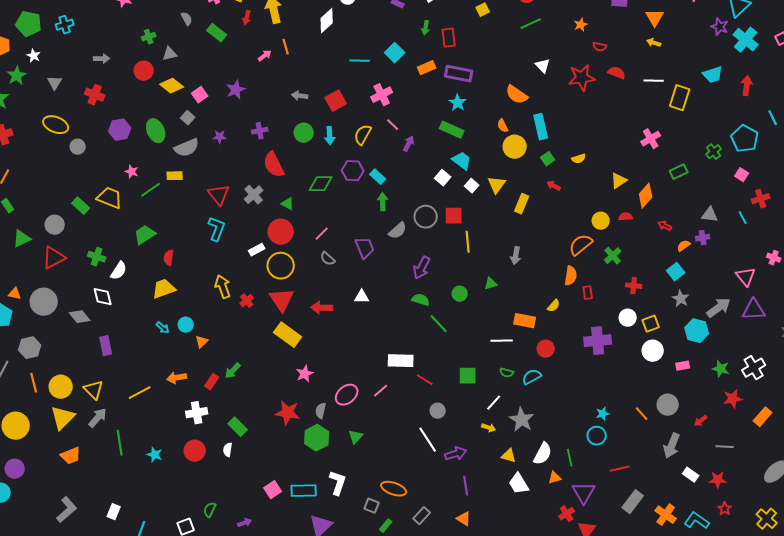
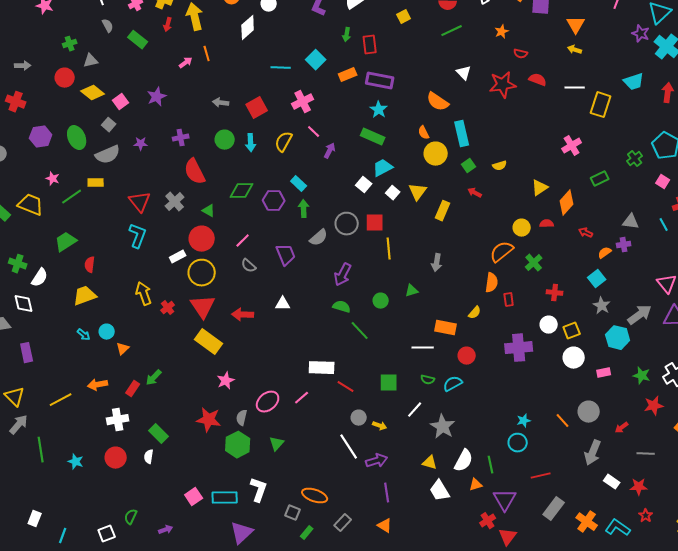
cyan trapezoid: (462, 161) -> (383, 168), turned -65
purple hexagon: (353, 171) -> (274, 201), moved
yellow arrow: (489, 428) -> (380, 426), moved

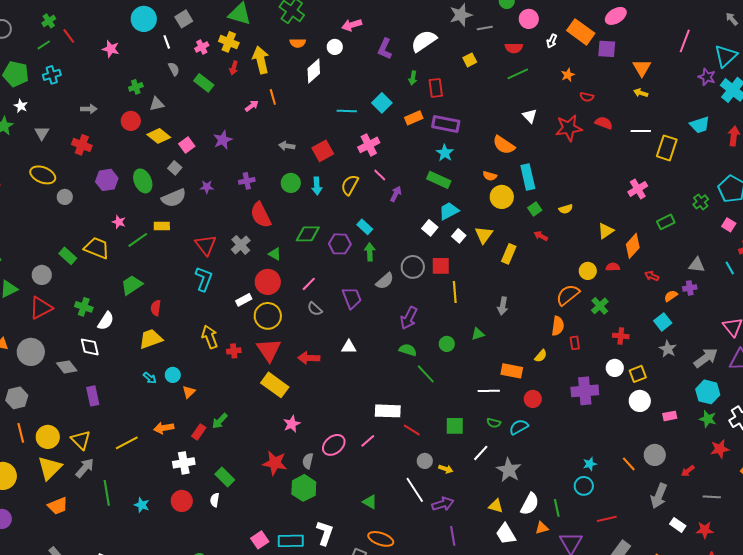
orange semicircle: (424, 133) -> (490, 176), turned -48
red cross: (168, 308) -> (234, 351), turned 32
cyan hexagon: (618, 338) -> (708, 392), moved
green triangle: (277, 444) -> (370, 502), moved, turned -42

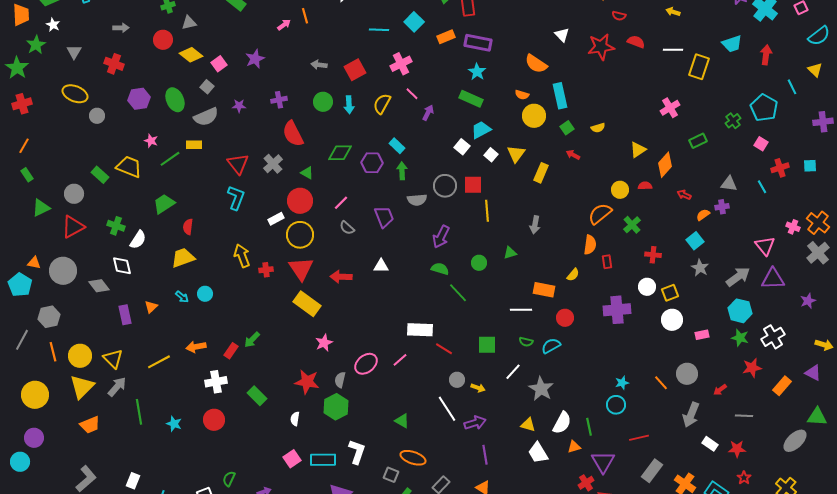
gray semicircle: (385, 281) -> (417, 200), turned 36
orange triangle: (189, 392) -> (151, 307), moved
white semicircle: (215, 500) -> (295, 419), moved

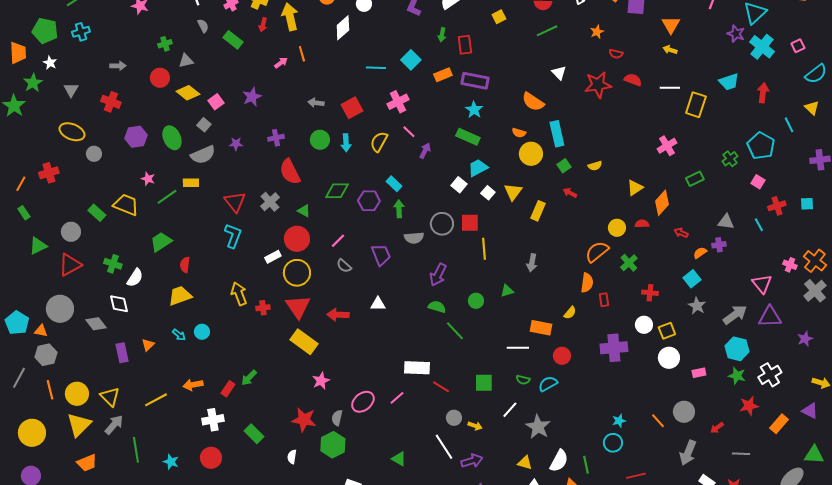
red cross: (22, 104) -> (49, 173), moved
orange triangle: (34, 263) -> (41, 331), moved

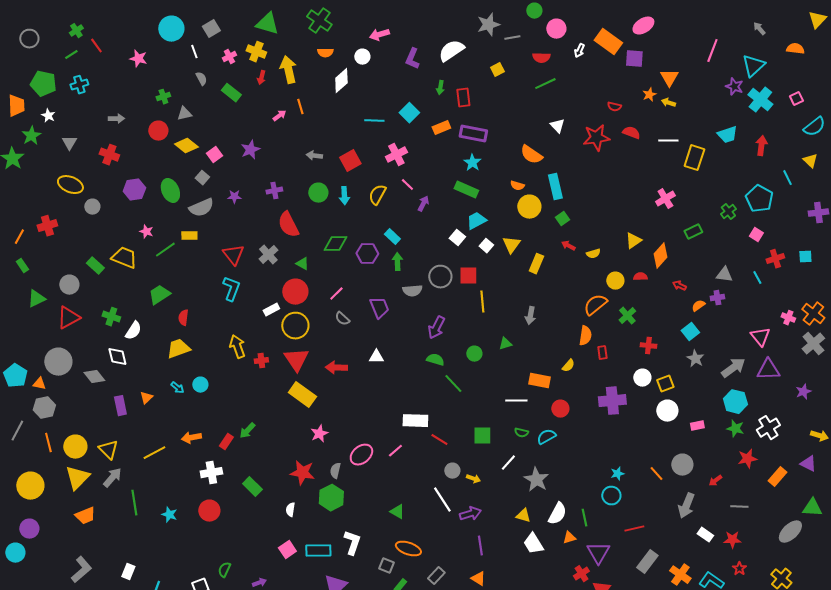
orange star: (597, 32) -> (649, 95), moved
yellow semicircle: (595, 166) -> (593, 254), moved

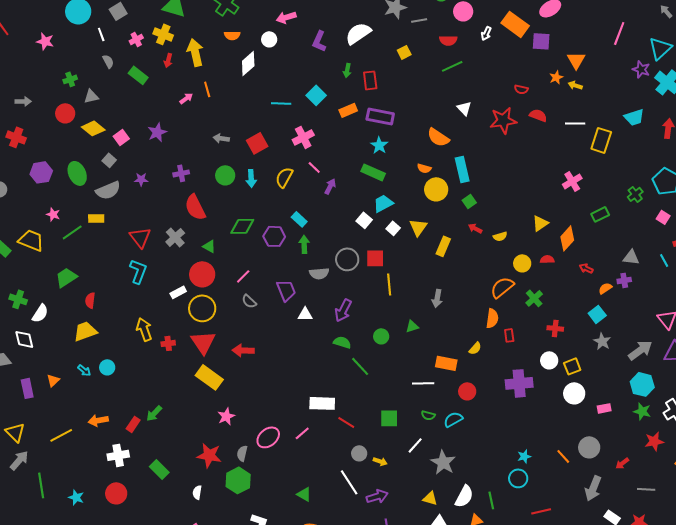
white triangle: (376, 357) -> (305, 314), moved

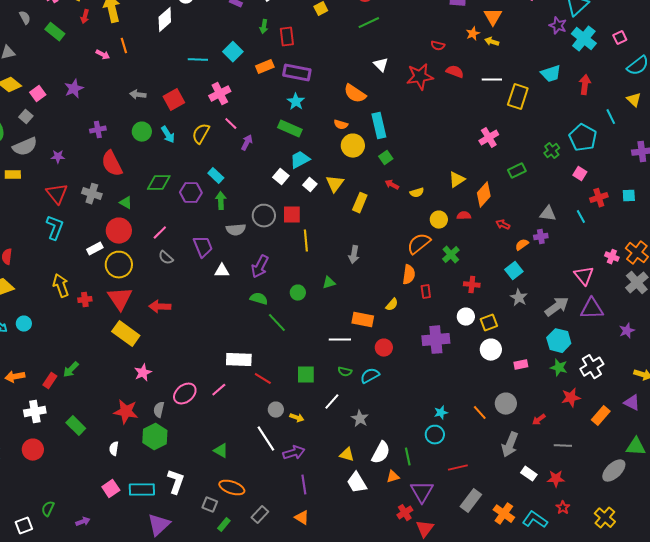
pink arrow: (186, 98) -> (103, 55), turned 64
cyan arrow: (251, 178) -> (168, 135), turned -30
purple star: (141, 179) -> (58, 157), moved
gray cross: (175, 237) -> (92, 194), turned -30
gray star: (443, 462) -> (360, 419), size x0.7

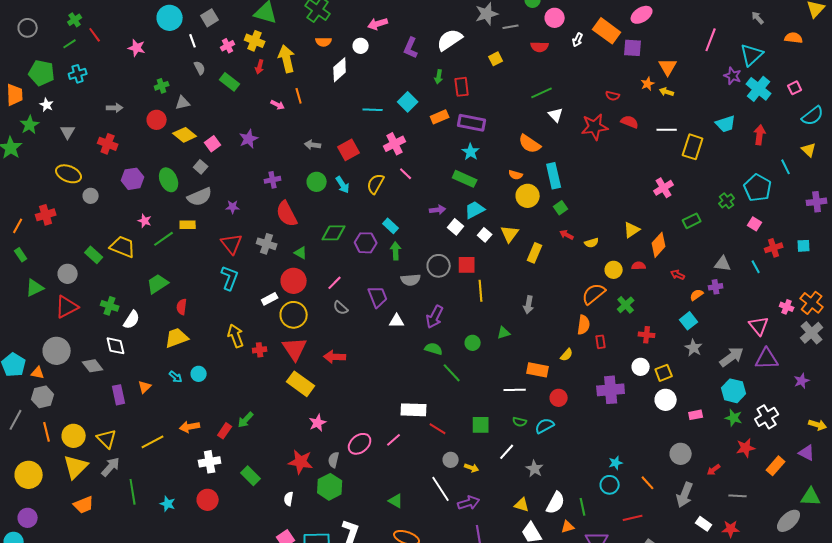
green line: (369, 23) -> (542, 93), moved
purple arrow: (247, 143) -> (438, 210), moved, turned 56
orange line: (480, 413) -> (648, 483), moved

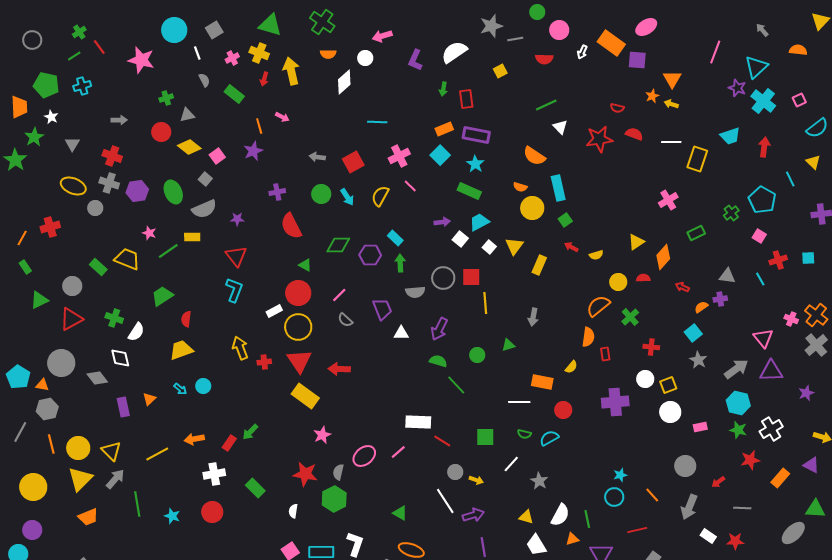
pink star: (137, 48) -> (141, 60), size x1.5
orange line: (299, 96) -> (259, 126), moved
cyan square: (408, 102) -> (440, 155), moved
gray cross: (267, 244) -> (109, 183), moved

